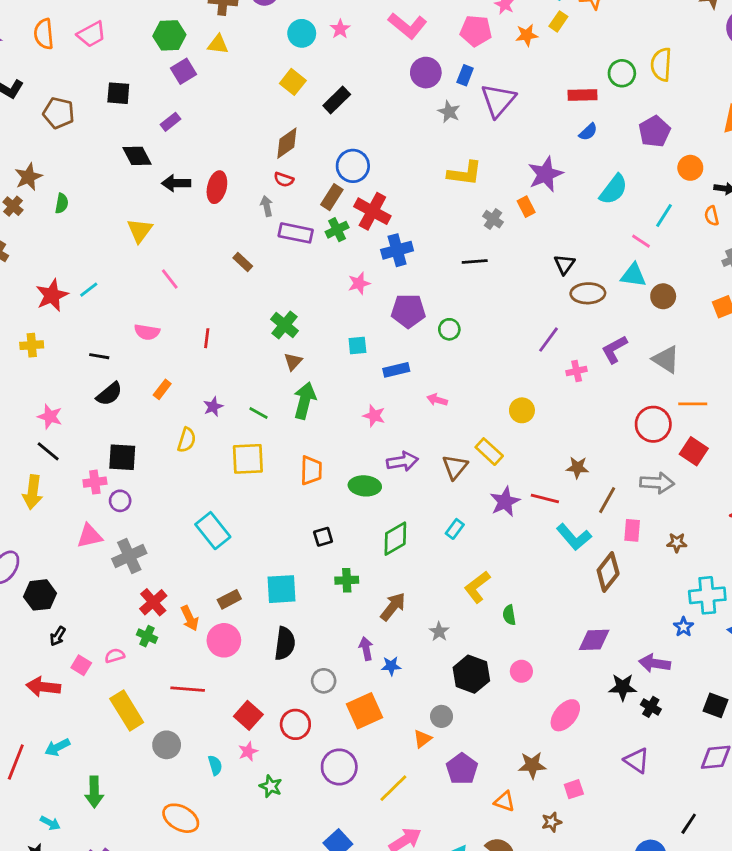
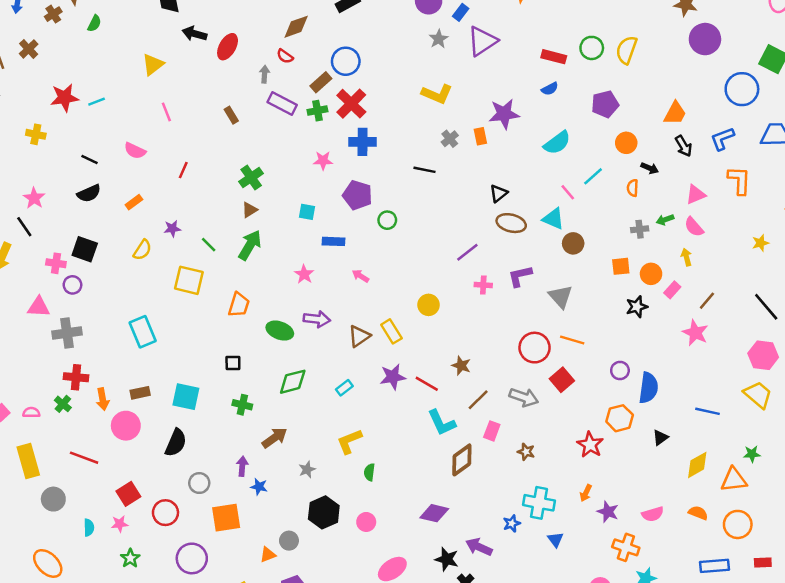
red cross: (153, 602) -> (76, 377), turned 30

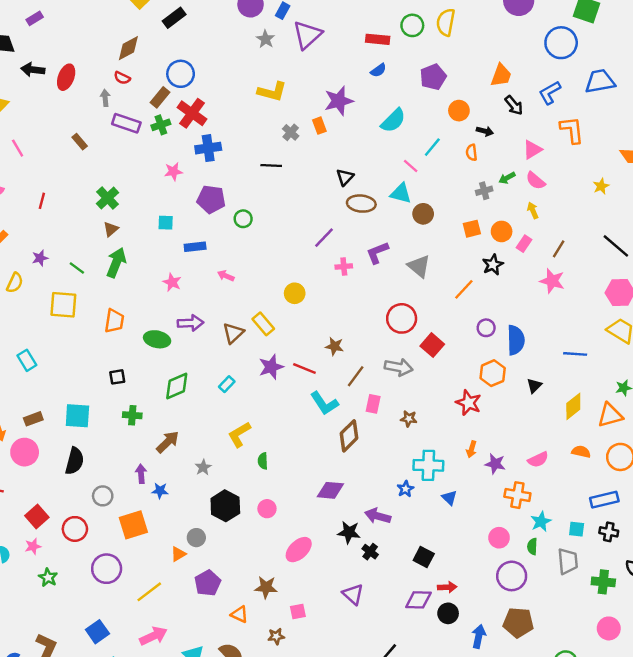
cyan rectangle: (143, 332) -> (27, 360), size x0.7
orange line: (572, 340) -> (464, 289), moved, turned -55

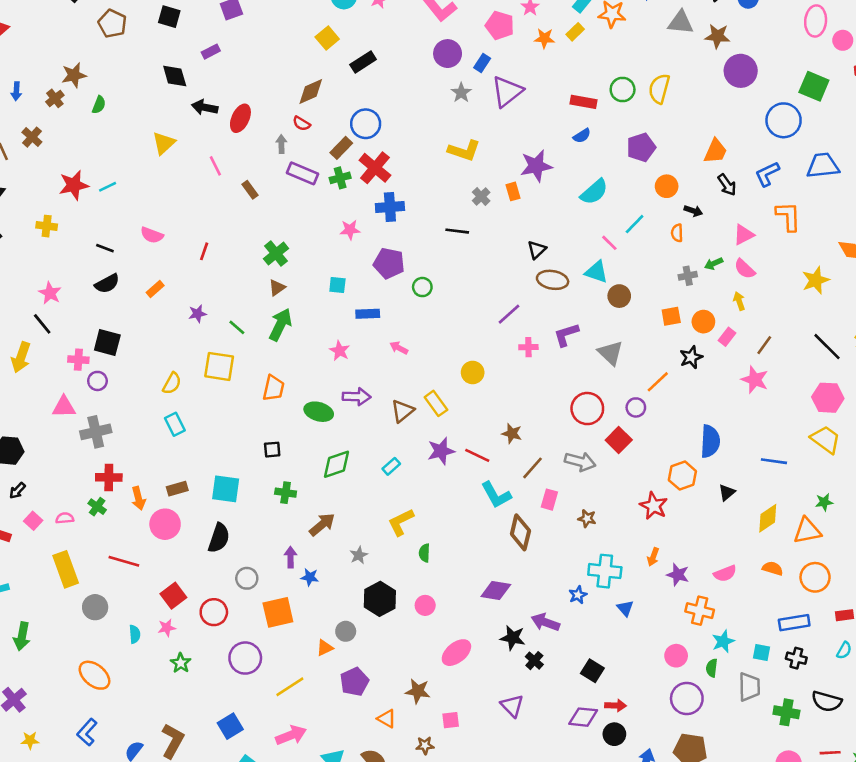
pink line: (18, 148) -> (215, 166), moved
yellow star: (601, 186) -> (816, 280), size x1.5
yellow semicircle: (15, 283) -> (172, 383), moved
purple circle: (486, 328) -> (636, 407), moved
brown diamond: (349, 436) -> (520, 532), turned -36

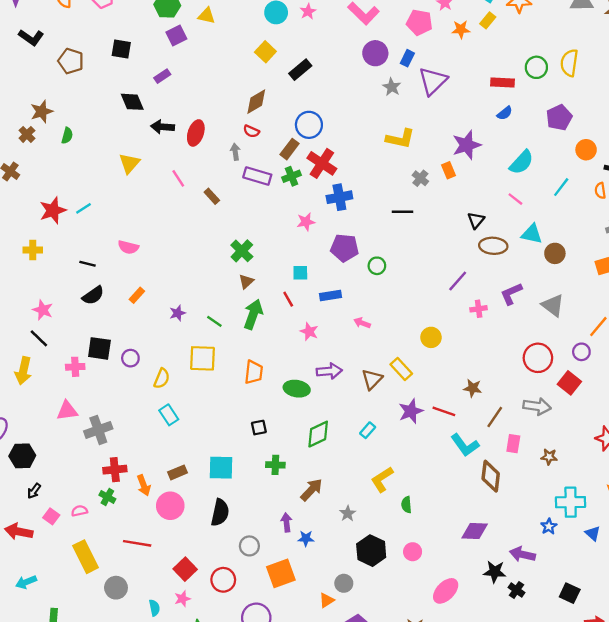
pink line: (609, 243) -> (515, 199), moved
red line: (204, 251) -> (288, 299), moved, turned -42
purple circle: (97, 381) -> (130, 358), moved

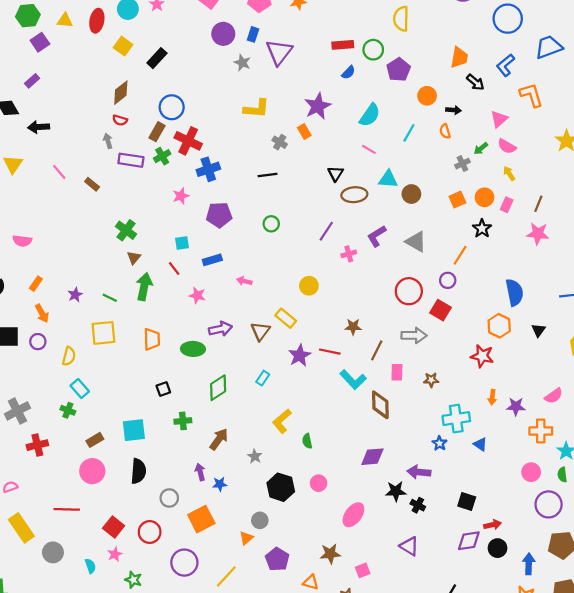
green circle: (536, 67) -> (373, 50), moved
red ellipse: (196, 133) -> (97, 21), moved
green circle: (377, 266) -> (271, 224), moved
orange arrow: (144, 485) -> (42, 313), moved
green cross: (107, 497) -> (68, 410), moved

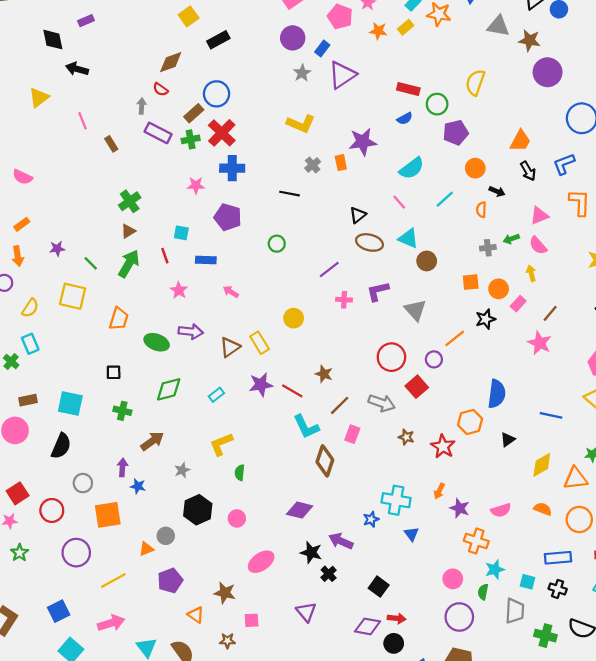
brown star: (431, 380) -> (406, 437), moved

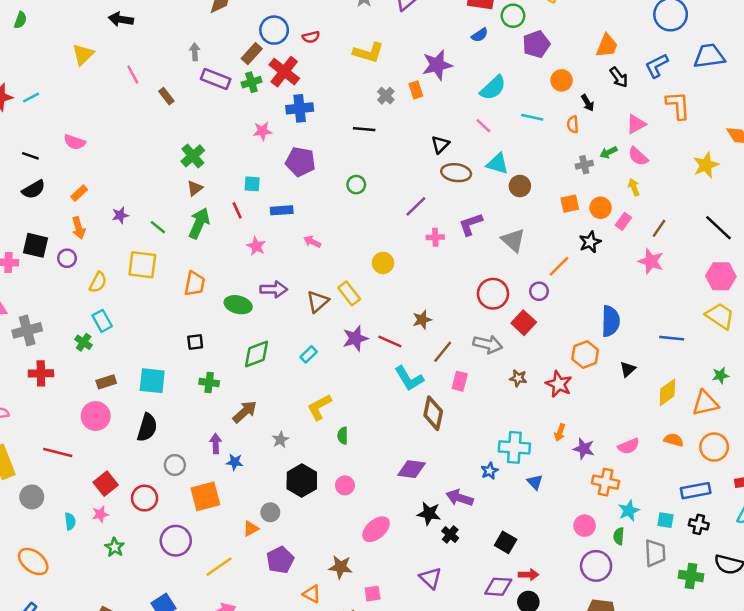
red semicircle: (161, 89) -> (311, 37), moved, turned -42
black arrow: (497, 191) -> (588, 103), turned 42
cyan line: (445, 199) -> (532, 117), turned 60
brown star: (324, 374) -> (422, 320), turned -30

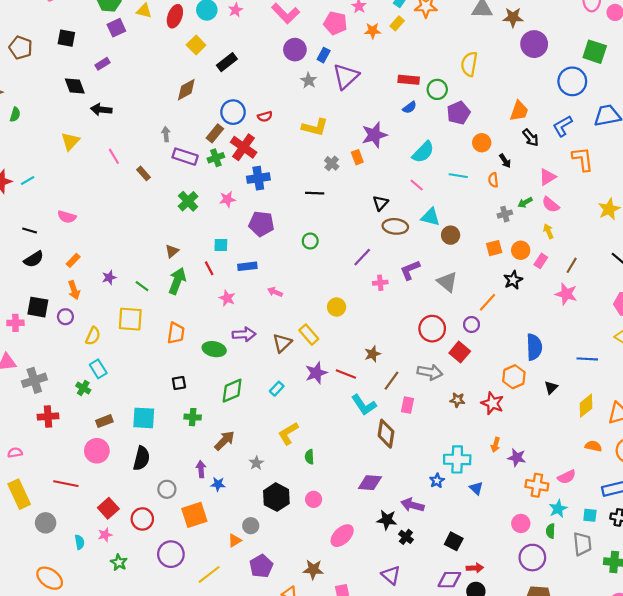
green cross: (193, 156) -> (188, 201), moved
pink semicircle: (629, 446) -> (567, 477), moved

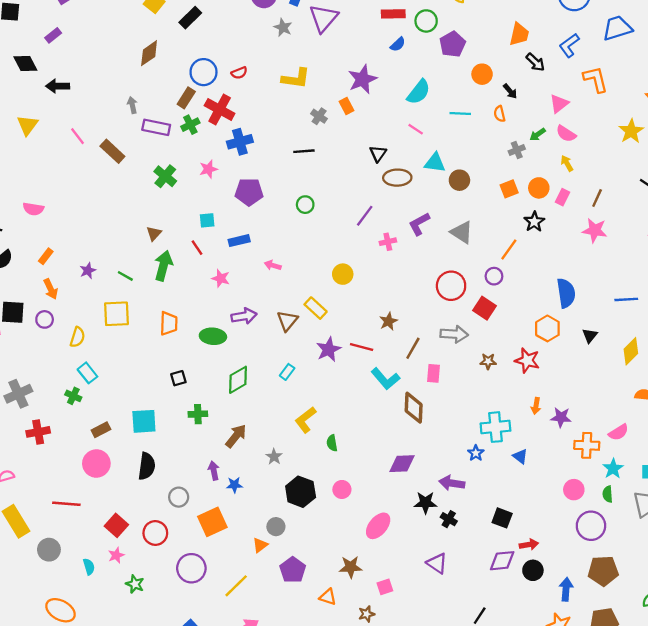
brown rectangle: (144, 173) -> (112, 151), size x1.5

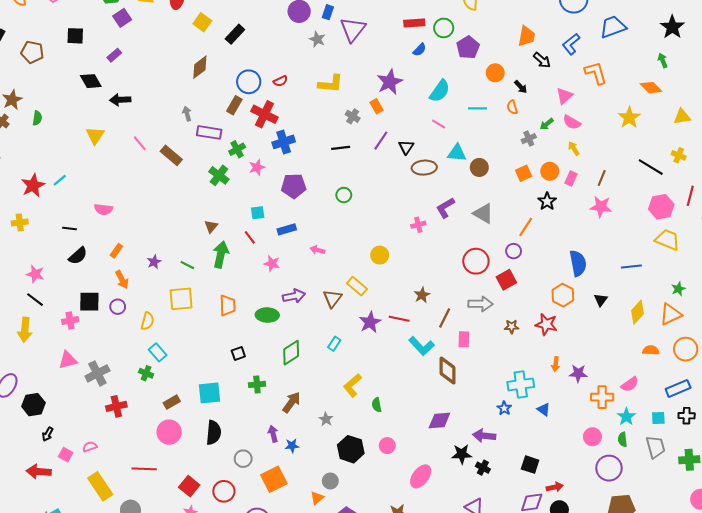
green cross: (190, 125) -> (237, 149), moved
purple line: (365, 216) -> (381, 141), moved
red square: (485, 308) -> (506, 280), turned 30

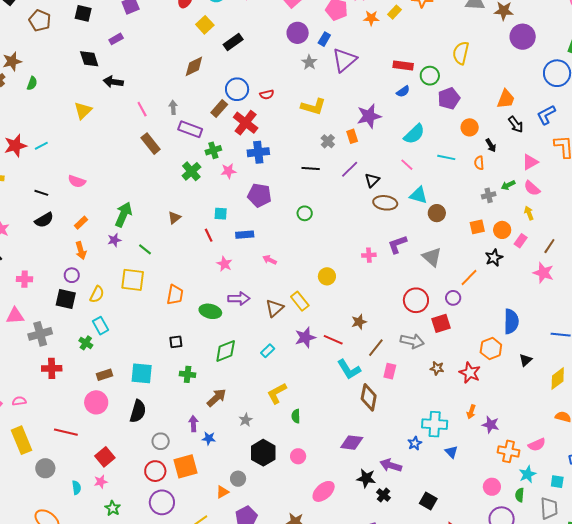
pink line: (140, 143) -> (142, 109), moved
green arrow: (221, 255) -> (123, 214), moved
black square: (89, 302) -> (66, 299), moved
red circle: (224, 491) -> (155, 471), moved

